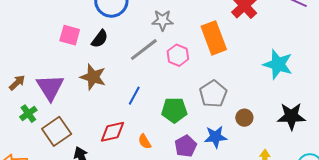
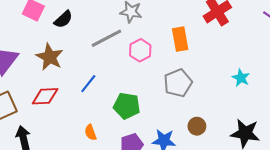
orange rectangle: (214, 38) -> (180, 39), size x0.7
cyan star: (278, 64) -> (241, 78), size x0.6
gray pentagon: (213, 94) -> (178, 83), moved
red diamond: (113, 132) -> (45, 96), moved

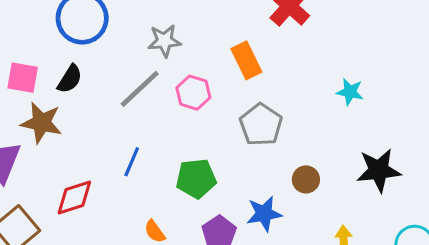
brown star: (50, 57) -> (41, 123), moved

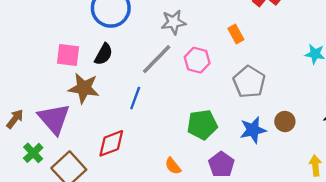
orange rectangle: (246, 60) -> (236, 34), size x0.7
blue line: (132, 162) -> (135, 98), moved
blue star: (264, 214) -> (253, 130), moved

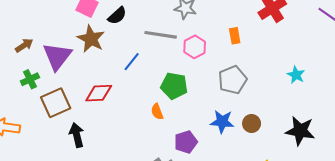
gray line: (157, 59) -> (161, 35), turned 36
green pentagon: (202, 125) -> (174, 86), moved
orange semicircle: (173, 166) -> (157, 112), moved

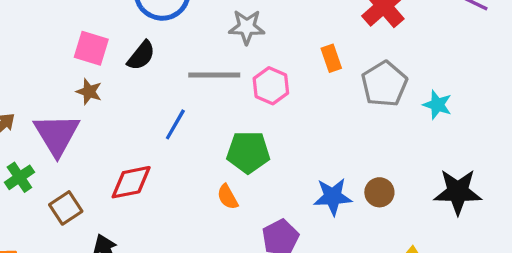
brown star: (91, 39) -> (89, 92), moved, size x0.6
gray pentagon: (232, 80) -> (384, 84), moved
brown square: (56, 103) -> (66, 208), size x0.7

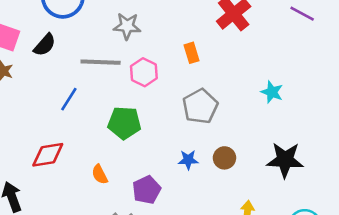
gray pentagon: (384, 84) -> (200, 106), moved
red diamond: (131, 182) -> (48, 155), moved
orange semicircle: (228, 197) -> (100, 174), moved
blue star: (333, 197) -> (188, 160), size x0.7

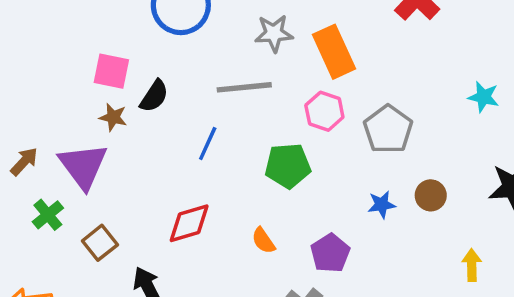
black semicircle: (45, 45) -> (154, 96), moved
orange rectangle: (191, 53) -> (334, 52), moved, size x1.8
pink hexagon: (144, 72) -> (324, 111), moved

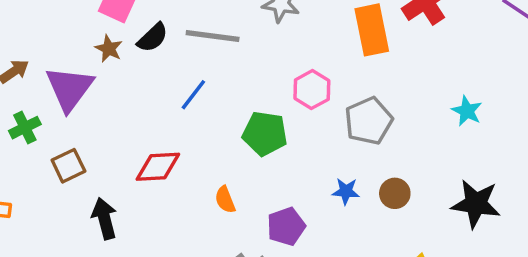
orange rectangle: (334, 52) -> (372, 30), moved
gray line: (244, 87) -> (213, 36), moved

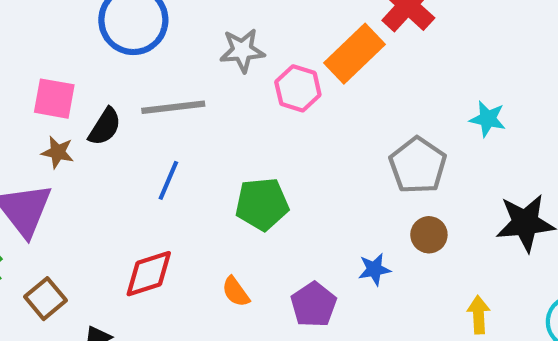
orange rectangle: (372, 30) -> (355, 54), turned 72
pink hexagon: (312, 90) -> (298, 88), moved
gray pentagon: (369, 121) -> (418, 165), moved
blue star: (346, 191) -> (374, 269), moved

